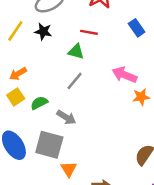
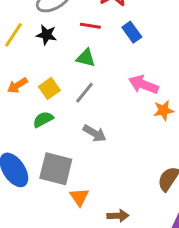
blue rectangle: (137, 28) -> (132, 32), moved
red line: (89, 32) -> (90, 26), moved
yellow square: (16, 97) -> (49, 88), moved
gray arrow: (66, 117) -> (95, 133), moved

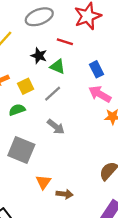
blue rectangle: (132, 32) -> (97, 69), moved
black star: (47, 35) -> (39, 56), moved
orange triangle: (79, 197) -> (43, 182), moved

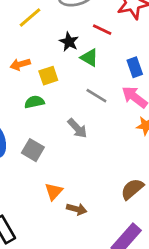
gray line: (53, 94) -> (96, 96), moved, turned 66
gray square: (21, 150) -> (33, 150), size x0.7

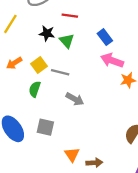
green triangle: (89, 58) -> (67, 41), turned 35
gray line: (96, 96) -> (60, 72), moved
green semicircle: (34, 102) -> (35, 89), turned -42

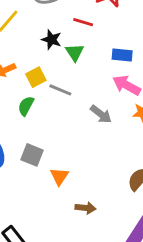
blue rectangle: (105, 37) -> (122, 55), turned -56
gray arrow: (75, 99) -> (101, 114), moved
orange triangle: (72, 155) -> (59, 176), moved

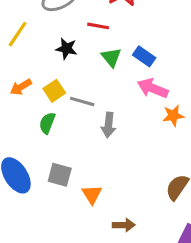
green triangle: (75, 52) -> (111, 57), moved
blue rectangle: (122, 55) -> (144, 56), turned 36
gray arrow: (101, 114) -> (109, 125), moved, turned 65

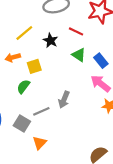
yellow line: (18, 34) -> (24, 33), moved
green triangle: (111, 57) -> (79, 55), turned -32
gray line: (82, 102) -> (41, 111), moved, turned -56

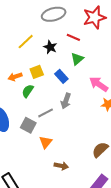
green triangle: (79, 55) -> (77, 59), turned 48
orange arrow: (13, 57) -> (15, 77), moved
blue rectangle: (101, 61) -> (61, 76), moved

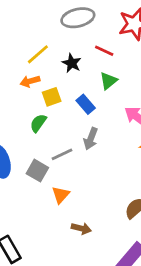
orange arrow: (15, 77) -> (30, 81), moved

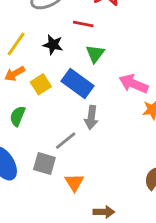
blue rectangle: (86, 104) -> (78, 83), size x1.5
green semicircle: (38, 123) -> (17, 116), moved

